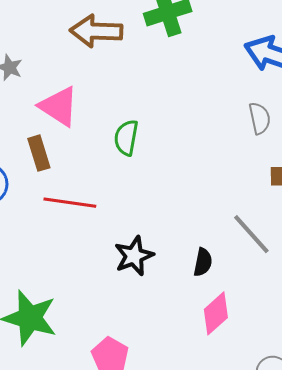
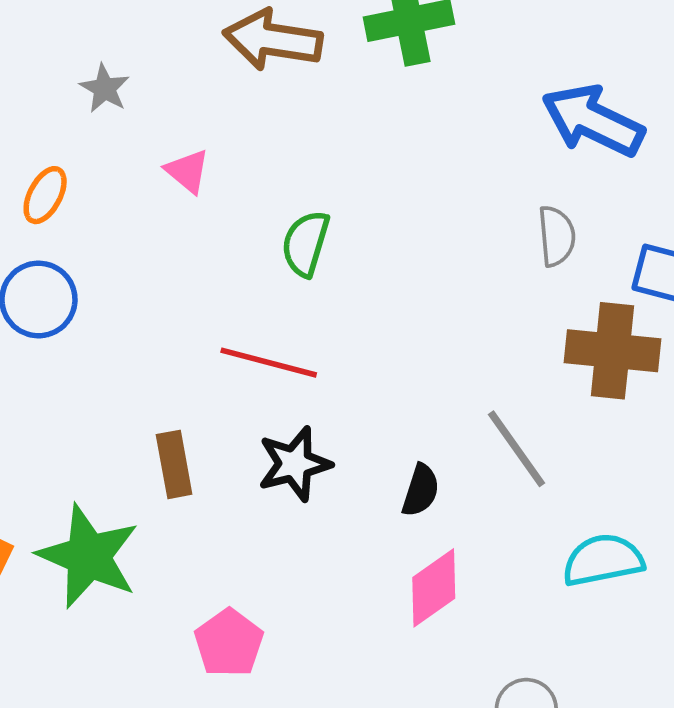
pink triangle: (59, 106) -> (187, 171), size x0.6
brown rectangle: (39, 153) -> (174, 464), moved
red line: (70, 203) -> (269, 363), moved

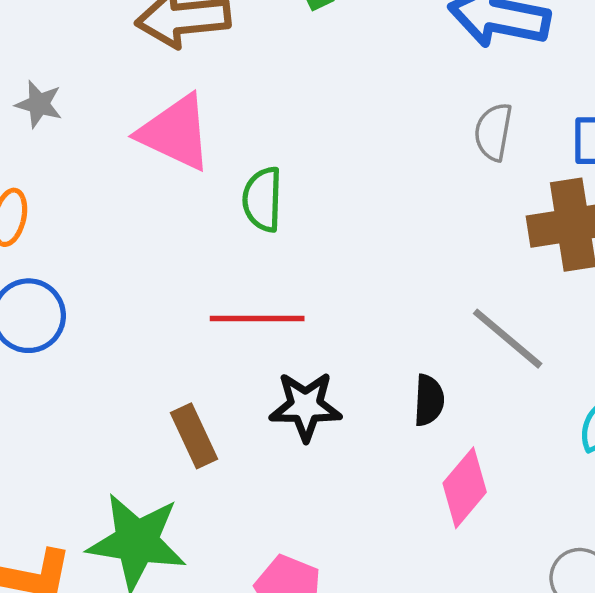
pink triangle: (187, 171) -> (175, 133), moved, size x1.8
gray semicircle: (557, 236) -> (493, 132), turned -150
black star: (294, 464) -> (306, 406), turned 30

